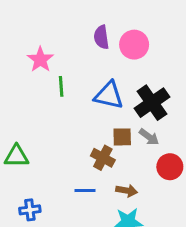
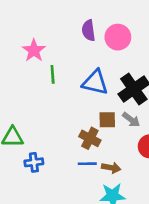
blue line: (85, 191) -> (87, 164), moved
blue cross: (30, 210) -> (34, 162), moved

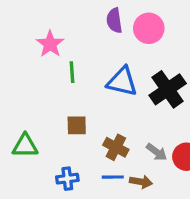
brown square: (107, 120) -> (77, 125), moved
gray arrow: (131, 120) -> (157, 152), moved
blue cross: (34, 162) -> (67, 179), moved

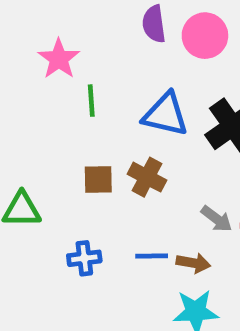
brown cross: (116, 147) -> (147, 177), moved

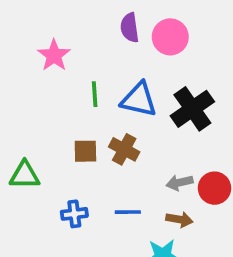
green line: (91, 101) -> (95, 94), moved
gray arrow: (217, 219) -> (179, 183), turned 130
brown arrow: (193, 263) -> (179, 219), moved

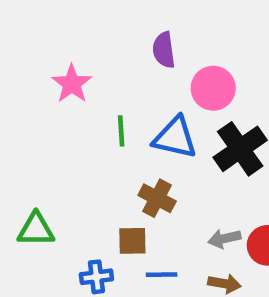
pink circle: (170, 37) -> (213, 88), moved
brown square: (85, 151) -> (132, 241), moved

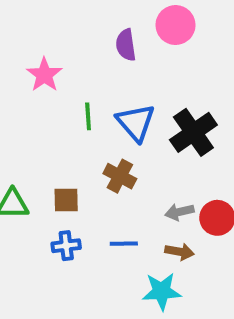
pink circle: (213, 88) -> (176, 25), moved
blue triangle: (175, 138) -> (136, 122), turned 36
brown square: (132, 241) -> (66, 200), moved

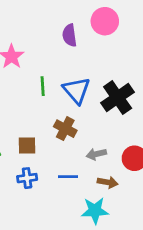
gray arrow: (179, 212) -> (96, 154), moved

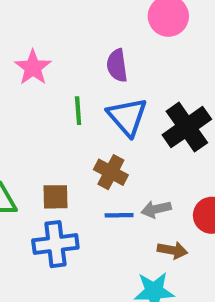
purple semicircle: (69, 35) -> (117, 65), moved
blue line: (68, 177) -> (119, 215), moved
blue cross: (27, 178) -> (55, 244), size x1.5

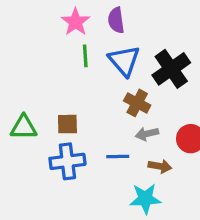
pink star: (33, 68) -> (76, 22), moved
brown cross: (111, 172) -> (137, 103), moved
blue line: (119, 215) -> (118, 156), moved

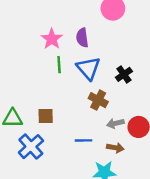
black cross: (171, 69) -> (124, 74), size x0.6
gray arrow: (147, 134) -> (115, 123), moved
blue cross: (67, 161) -> (31, 147), moved, turned -35

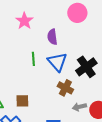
pink star: (52, 39) -> (24, 21), moved
black cross: (124, 74) -> (86, 67), size x1.5

